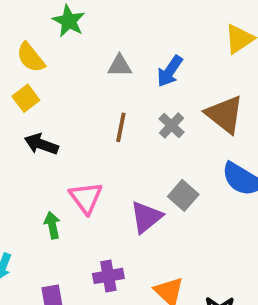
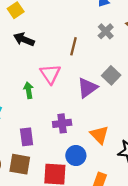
brown line: (121, 127) -> (73, 46), moved

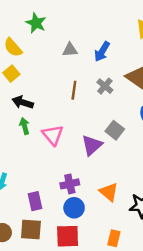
brown line: (73, 46) -> (74, 90), moved
green arrow: (28, 90) -> (25, 126), moved
blue circle: (76, 156) -> (74, 208), moved

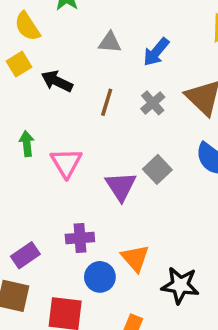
black arrow: (23, 102) -> (57, 81), moved
purple triangle: (92, 145) -> (121, 186), turned -30
purple rectangle: (35, 201) -> (25, 255), turned 60
blue circle: (74, 208) -> (100, 277), moved

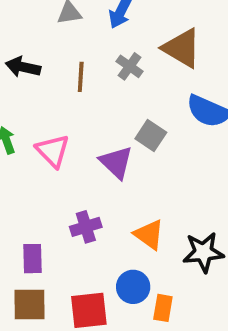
purple rectangle: (25, 255) -> (32, 259), turned -44
blue circle: (100, 277) -> (133, 287), moved

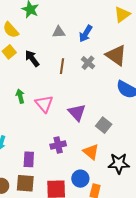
black arrow: (23, 67) -> (32, 58), turned 36
gray square: (151, 135) -> (104, 125), moved

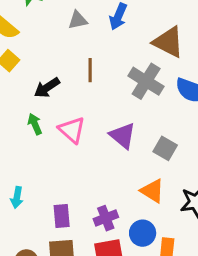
black arrow: (32, 58) -> (47, 88), moved, turned -78
gray cross: (88, 63) -> (146, 81), moved, size x1.6
purple cross: (58, 145) -> (106, 218), moved

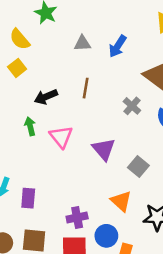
gray cross: (146, 81) -> (132, 106), size x0.6
purple rectangle: (62, 216) -> (28, 198), moved

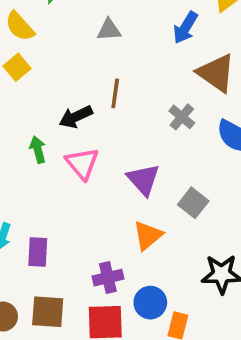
blue arrow: (118, 46) -> (185, 28), moved
black arrow: (46, 97) -> (76, 117), moved
orange triangle: (121, 201) -> (148, 235), moved, turned 40

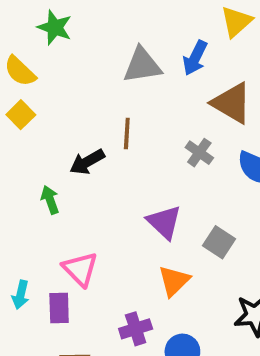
gray triangle: (109, 30) -> (142, 65), moved, size x1.5
pink triangle: (82, 163) -> (80, 269), moved

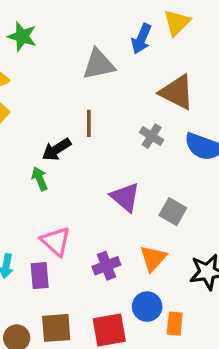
blue arrow: (195, 58) -> (141, 39), moved
green arrow: (50, 200) -> (40, 179), moved
orange triangle: (174, 281) -> (153, 258), moved
purple cross: (136, 329) -> (106, 266), moved

